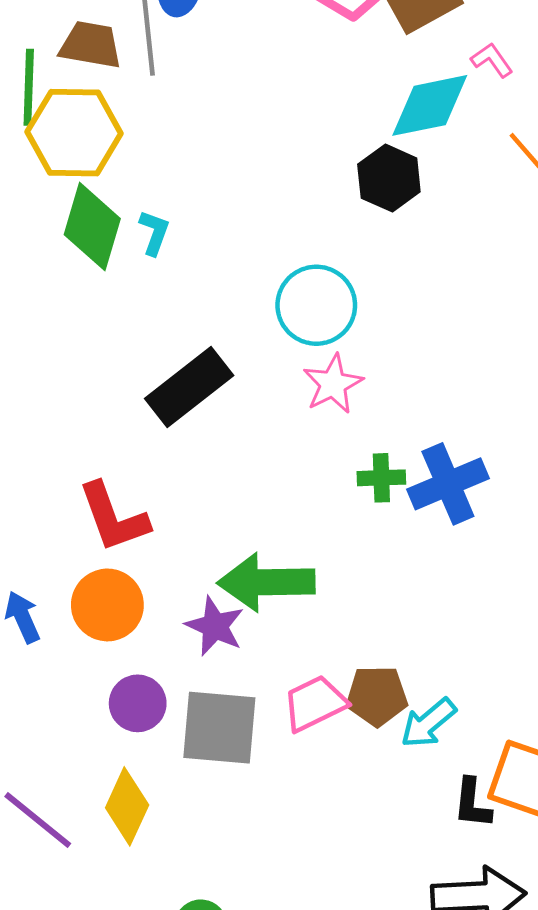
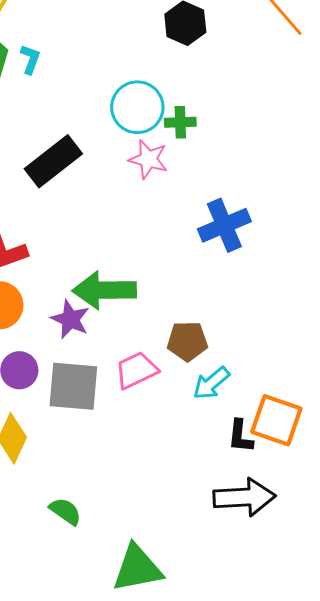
pink star: (333, 384) -> (148, 159), turned -30
green cross: (381, 478) -> (180, 122), moved
brown pentagon: (377, 696) -> (187, 341), moved

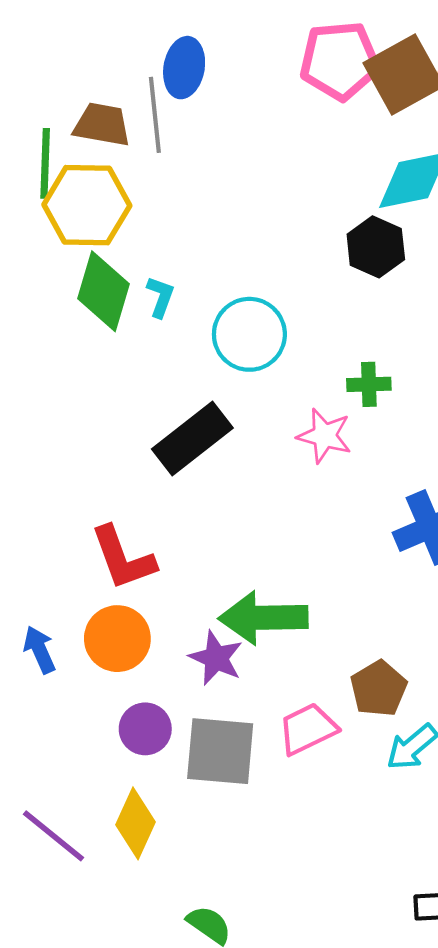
cyan circle: (137, 107) -> (249, 334), moved
brown pentagon: (187, 341) -> (379, 689), turned -30

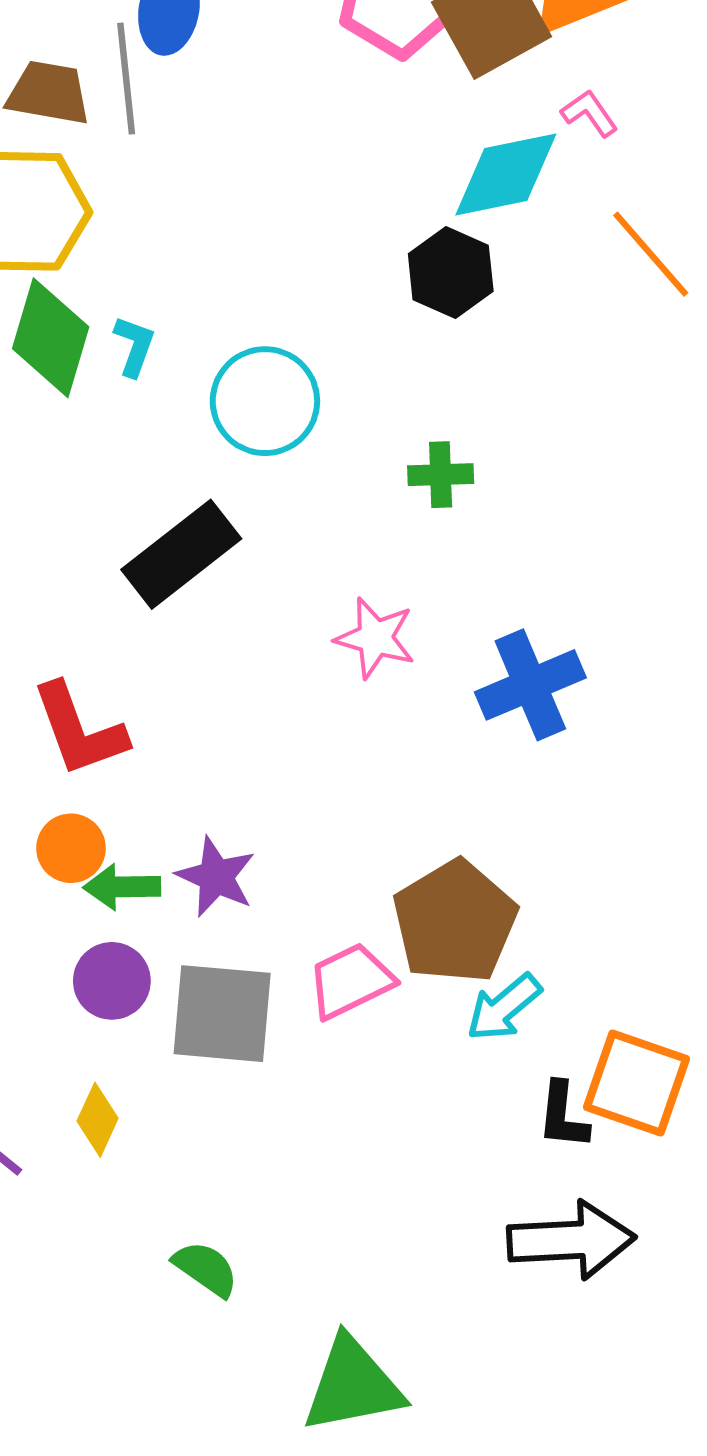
pink star: (324, 436) -> (375, 638), moved
green arrow: (263, 618) -> (122, 887), moved, size x0.6
orange circle: (117, 639) -> (71, 848), size x0.7
brown pentagon: (379, 689) -> (455, 922), size x1.5
yellow diamond: (135, 823) -> (98, 1120), size x0.7

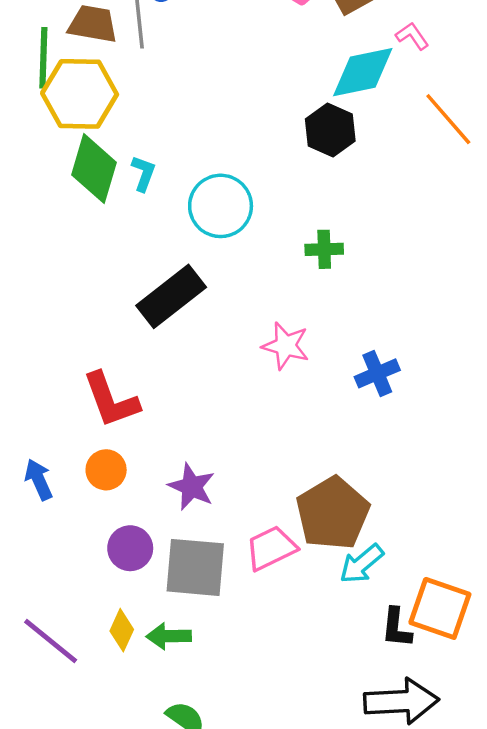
blue cross: (530, 685) -> (377, 373), size x0.7
green arrow: (122, 887) -> (169, 636), moved

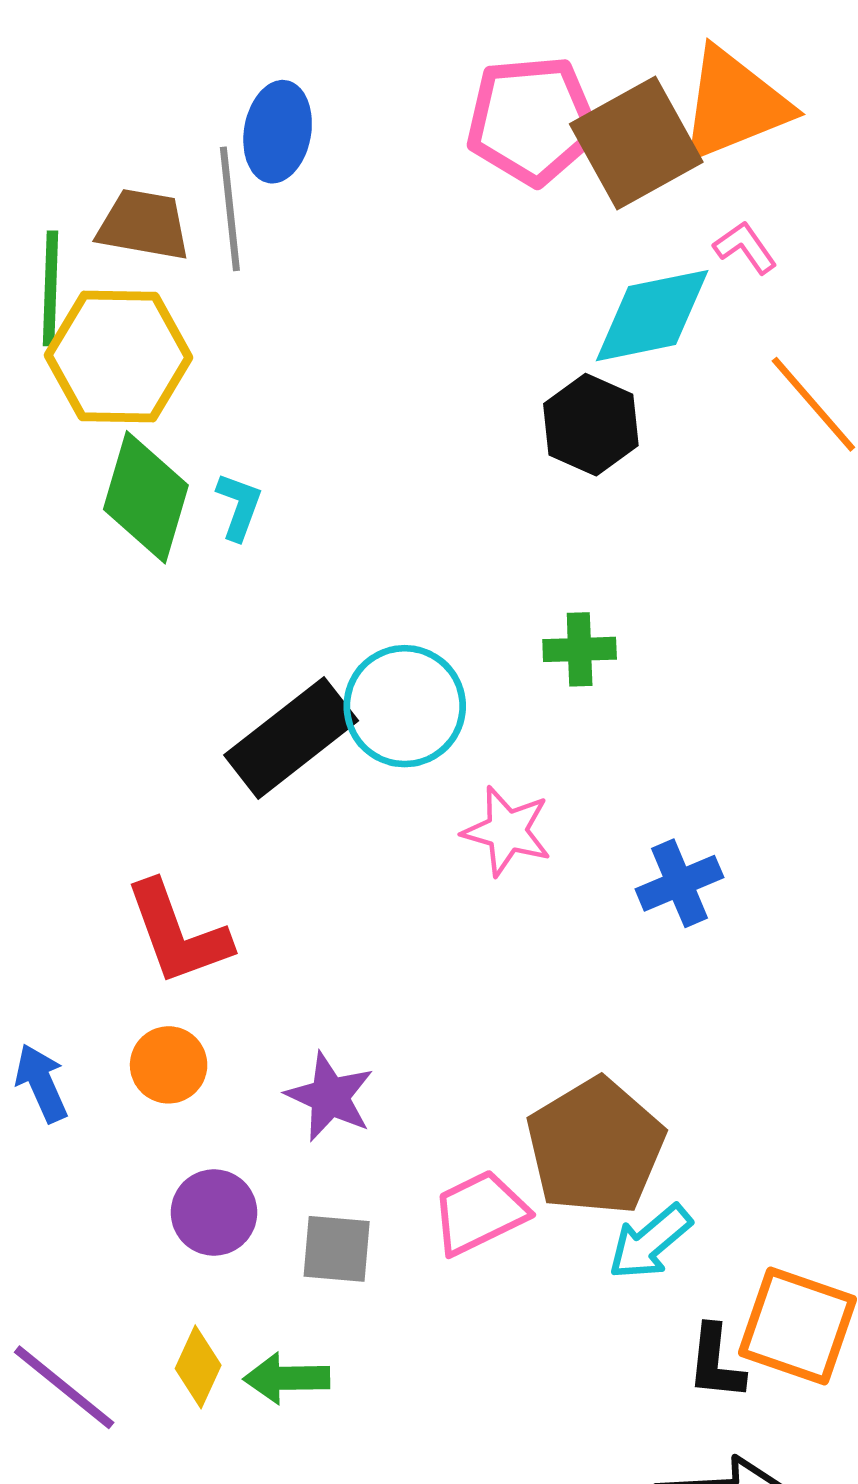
cyan circle: (221, 206) -> (405, 706), moved
gray square: (195, 567) -> (337, 1249), size x0.6

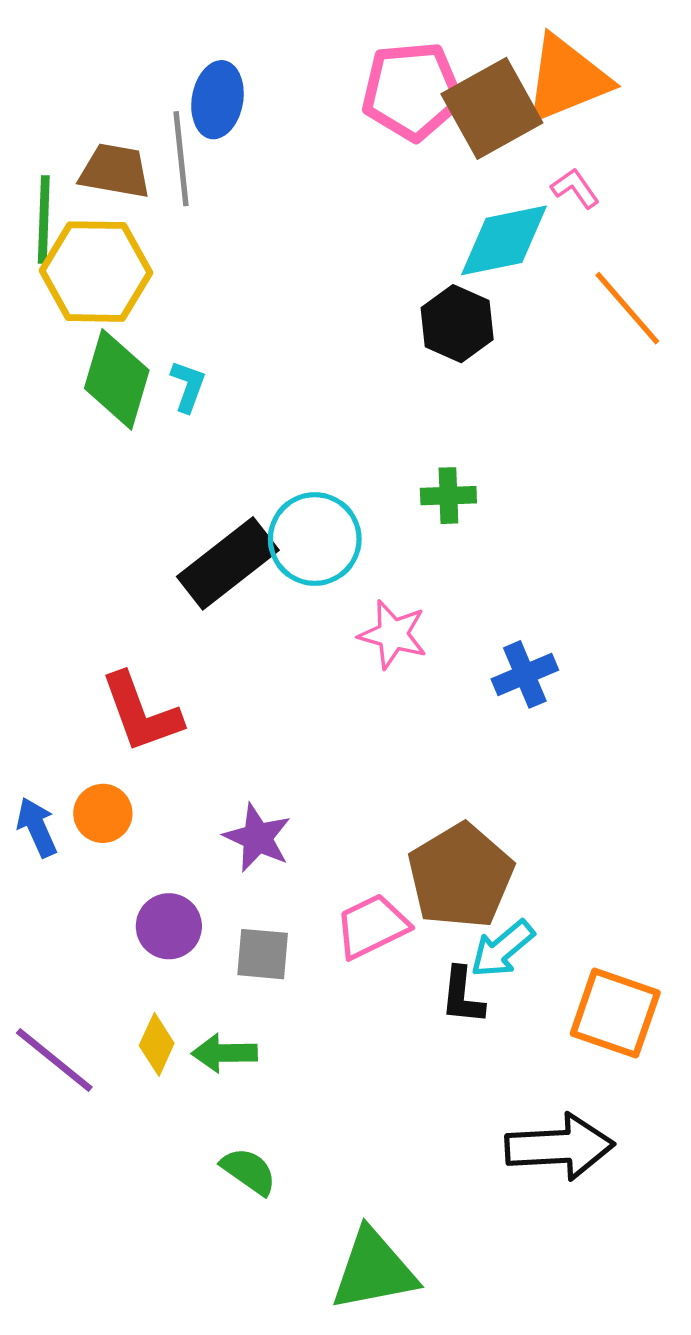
orange circle: (169, 1065) -> (103, 813), moved
black L-shape: (716, 1362) -> (462, 996), moved

